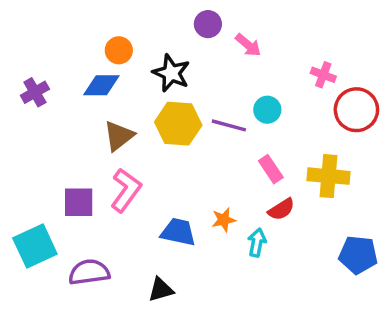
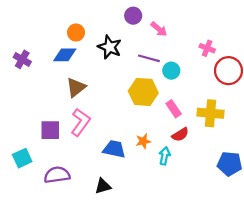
purple cross: (35, 92) -> (22, 59), turned -30
yellow hexagon: (178, 124) -> (143, 92), moved
purple line: (229, 125) -> (149, 58), moved
cyan square: (35, 246) -> (22, 158), size x0.7

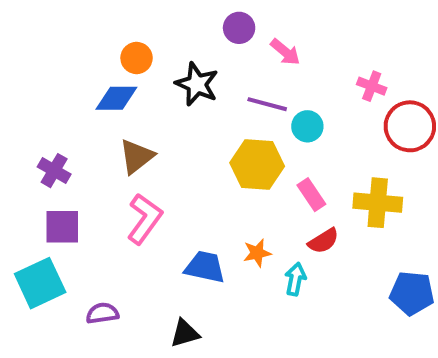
purple cross: (22, 59) -> (54, 171), moved
purple square: (50, 130) -> (62, 227), moved
cyan square: (22, 158) -> (40, 283), size x1.4
purple semicircle: (57, 175) -> (102, 313), size x0.7

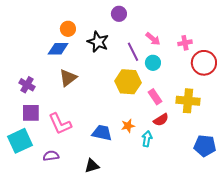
pink arrow: (285, 52) -> (153, 39), moved
pink cross: (372, 86) -> (185, 43), turned -32
purple line: (267, 104) -> (133, 52), turned 48
pink L-shape: (145, 219) -> (60, 124), moved, turned 120

